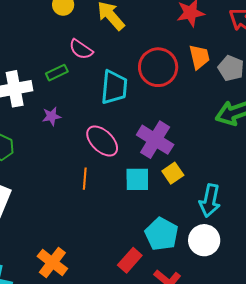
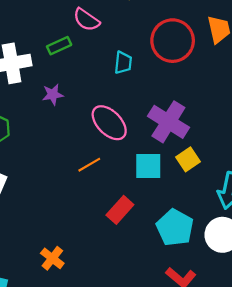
cyan trapezoid: (114, 87) -> (123, 63), size x0.6
orange line: (85, 179) -> (89, 165), turned 55
red rectangle: (130, 260) -> (120, 210), moved
orange cross: (52, 262) -> (52, 258), size x0.7

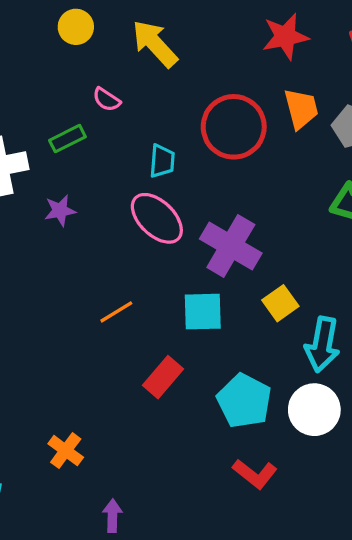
pink semicircle: (86, 20) -> (107, 100), size x0.7
pink ellipse: (109, 123) -> (157, 218), moved
yellow square: (188, 159) -> (280, 303), moved

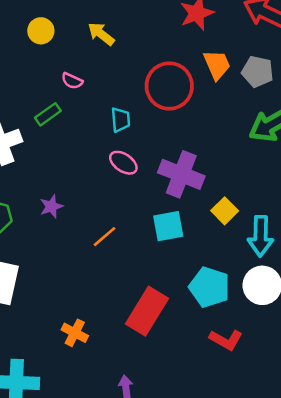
yellow arrow: (155, 44) -> (101, 34), size x0.7
purple star: (60, 211) -> (51, 206), moved
pink ellipse: (157, 218) -> (123, 163), size x0.7
red rectangle: (163, 377) -> (147, 311), moved, size x1.5
orange cross: (66, 451) -> (75, 333), moved

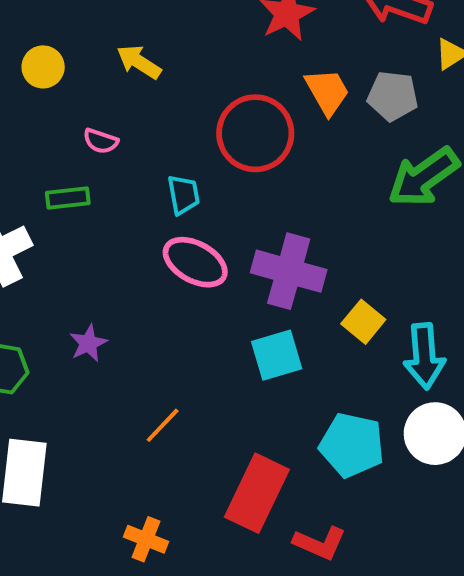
green rectangle: (48, 114) -> (68, 198), turned 35
pink ellipse: (123, 163) -> (195, 262), size x1.4
orange line: (104, 237) -> (163, 425), moved
red L-shape: (226, 340) -> (320, 543), moved

